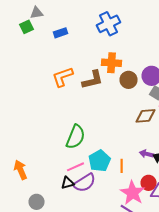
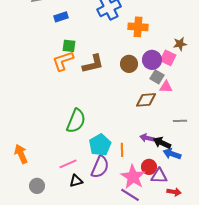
green square: (27, 27) -> (69, 46), moved, turned 32
orange cross: (112, 63) -> (138, 27), moved
pink line: (76, 167) -> (68, 164), moved
black triangle: (68, 183) -> (76, 181), moved
purple semicircle: (85, 183) -> (100, 167), moved, turned -35

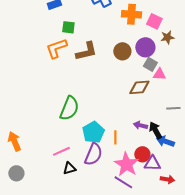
brown star: (180, 44) -> (167, 37), moved
green square: (69, 46) -> (68, 27), moved
pink square: (168, 58) -> (154, 21), moved
black arrow: (162, 143) -> (155, 130), turned 36
gray circle: (37, 186) -> (16, 173), moved

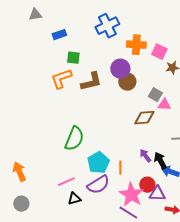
purple circle: (145, 47) -> (120, 69), moved
purple arrow: (140, 125) -> (145, 156), turned 40
purple semicircle: (93, 154) -> (98, 185), turned 35

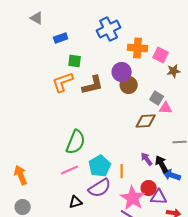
gray triangle: (35, 15) -> (37, 18), turned 40
pink line: (66, 182) -> (70, 170), moved

